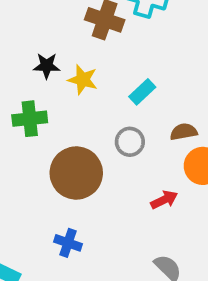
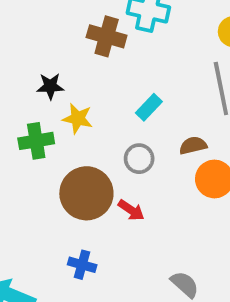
yellow star: (83, 80) -> (78, 118), moved
red arrow: (164, 200) -> (131, 210), moved, turned 64

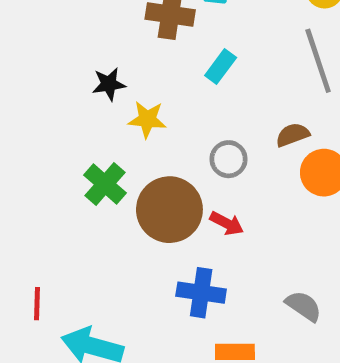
cyan rectangle: (149, 107) -> (221, 66), moved
green cross: (36, 141) -> (105, 184), moved, turned -32
blue cross: (82, 265) -> (201, 293), moved, size x1.4

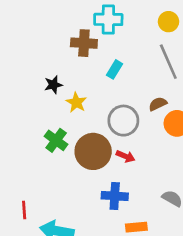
yellow star: (147, 119) -> (76, 102), turned 30
gray circle: (229, 159) -> (123, 121), size x1.5

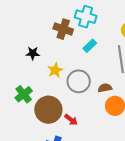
cyan rectangle: (114, 69) -> (90, 46), moved
yellow star: (76, 102) -> (55, 70), moved
gray circle: (123, 121) -> (79, 81), moved

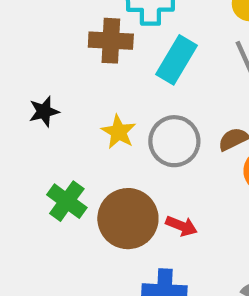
cyan rectangle: (90, 46) -> (176, 60), size x1.5
black star: (33, 53) -> (44, 112), moved

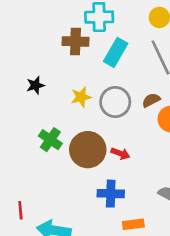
yellow star: (119, 132) -> (81, 97), turned 30

